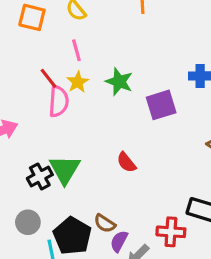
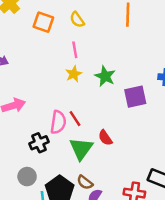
red line: (49, 78) -> (75, 119), moved
pink semicircle: (59, 101) -> (58, 122), moved
green triangle: (65, 169) -> (81, 149), moved

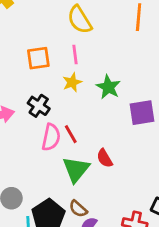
yellow semicircle: (77, 20) -> (80, 20), size x1.5
orange square: (43, 22) -> (38, 58), moved, turned -30
black cross: (39, 143) -> (39, 106), moved, turned -36

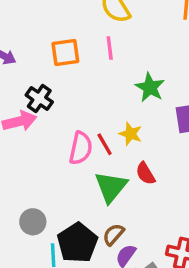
yellow star: (72, 82) -> (131, 134), moved, turned -30
black cross: (39, 106) -> (39, 99), moved
brown semicircle: (78, 209) -> (113, 234), turned 90

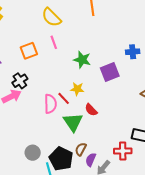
black cross: (39, 99) -> (20, 81), turned 35

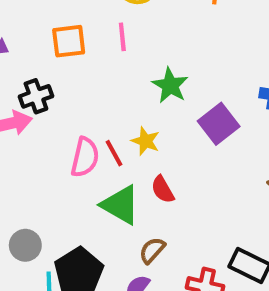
purple square: (110, 72) -> (219, 124), turned -30
green triangle: (73, 122) -> (121, 205), turned -40
brown semicircle: (81, 149) -> (152, 250), moved

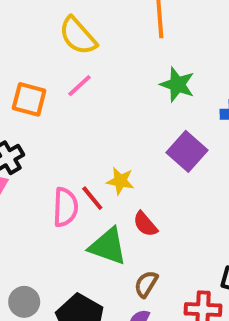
pink line: (122, 37) -> (79, 86), turned 64
orange square: (69, 41) -> (29, 99), turned 32
green star: (170, 85) -> (177, 84), moved

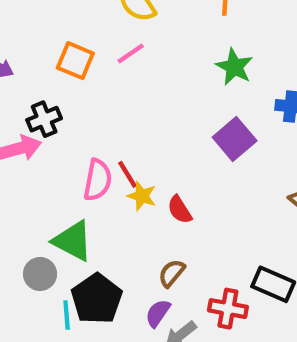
yellow star: (120, 181) -> (142, 196), moved
green triangle: (108, 246) -> (73, 241), moved

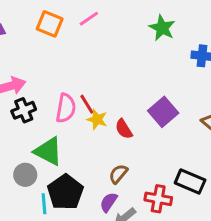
black cross: (44, 119) -> (24, 110), moved
purple square: (235, 139) -> (163, 112), moved

